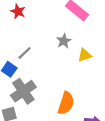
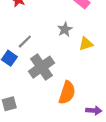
gray cross: (23, 91) -> (41, 67), moved

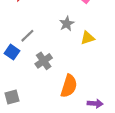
gray cross: (41, 67) -> (44, 61), size x0.7

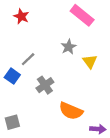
yellow triangle: (87, 38) -> (90, 61), turned -48
orange semicircle: (69, 86) -> (71, 111), turned 95

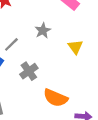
gray star: (69, 47) -> (43, 31), moved

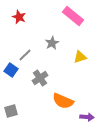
yellow triangle: (75, 47) -> (80, 57), turned 48

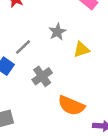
yellow triangle: (80, 57) -> (81, 50), moved

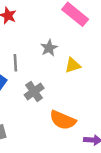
gray line: (23, 47) -> (15, 63), turned -49

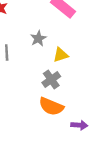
gray cross: (34, 91) -> (51, 79), moved

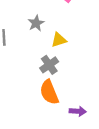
orange semicircle: (51, 106) -> (49, 92), turned 45

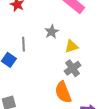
gray cross: (49, 65) -> (73, 68), moved

